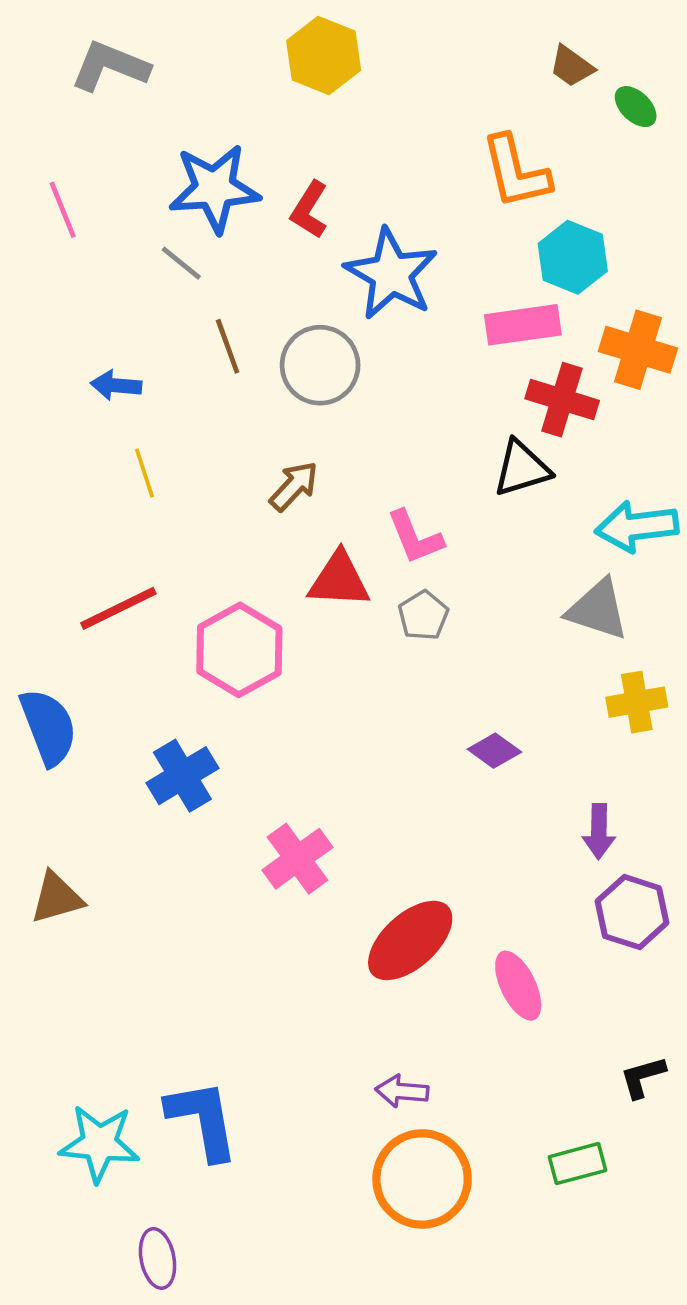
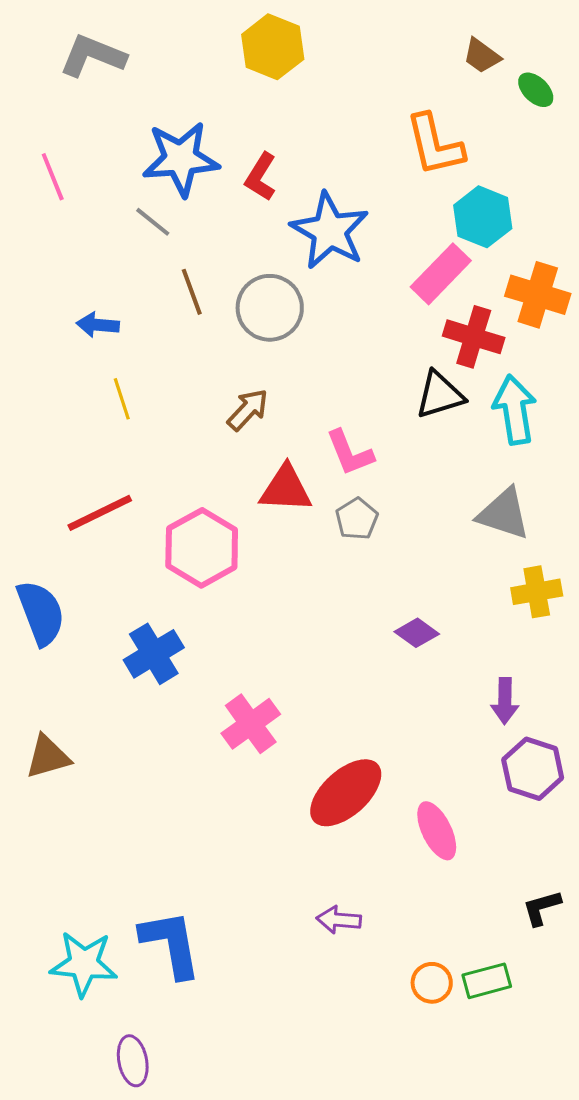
pink rectangle: (523, 325) -> (441, 274), turned -38
cyan arrow: (637, 527) -> (515, 410), moved, turned 88
orange circle: (422, 1179) -> (432, 983), moved, size x0.5

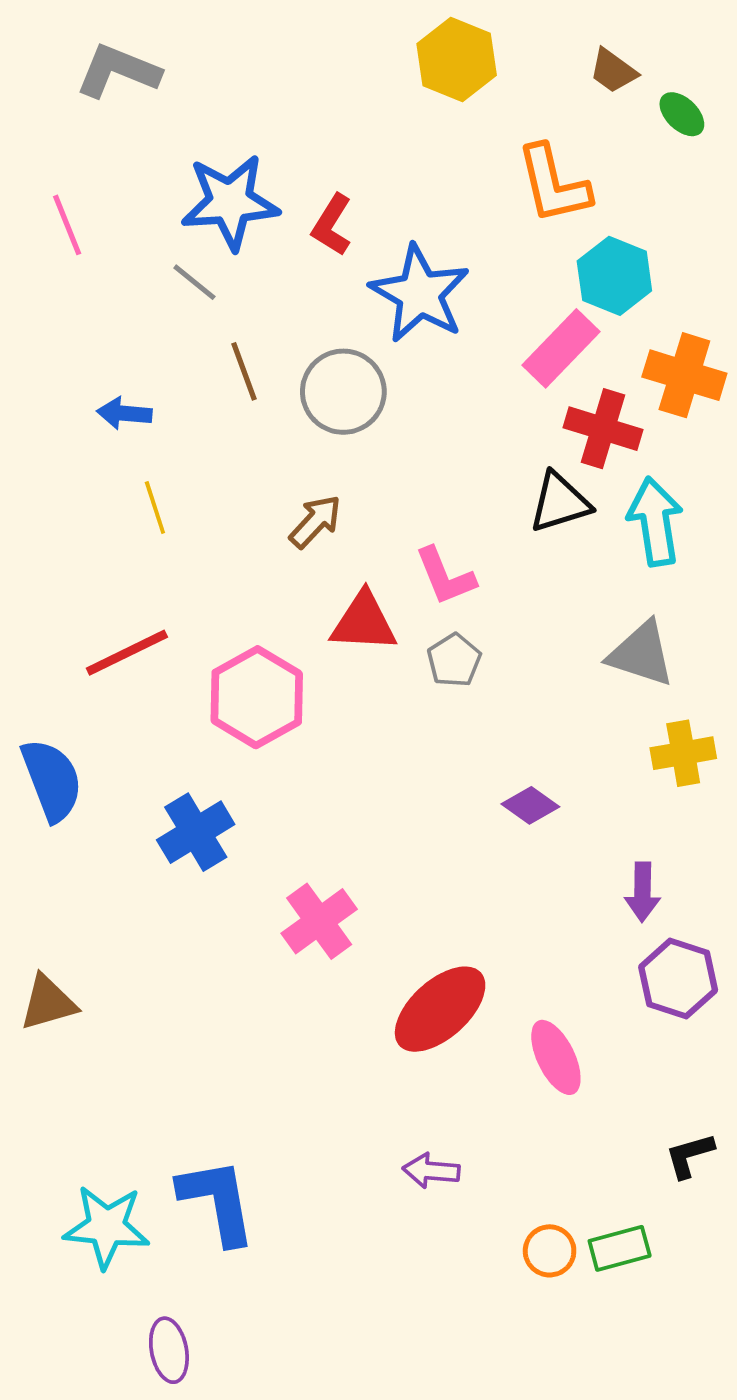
yellow hexagon: (273, 47) -> (457, 59), moved
brown triangle: (48, 757) -> (48, 1003), moved

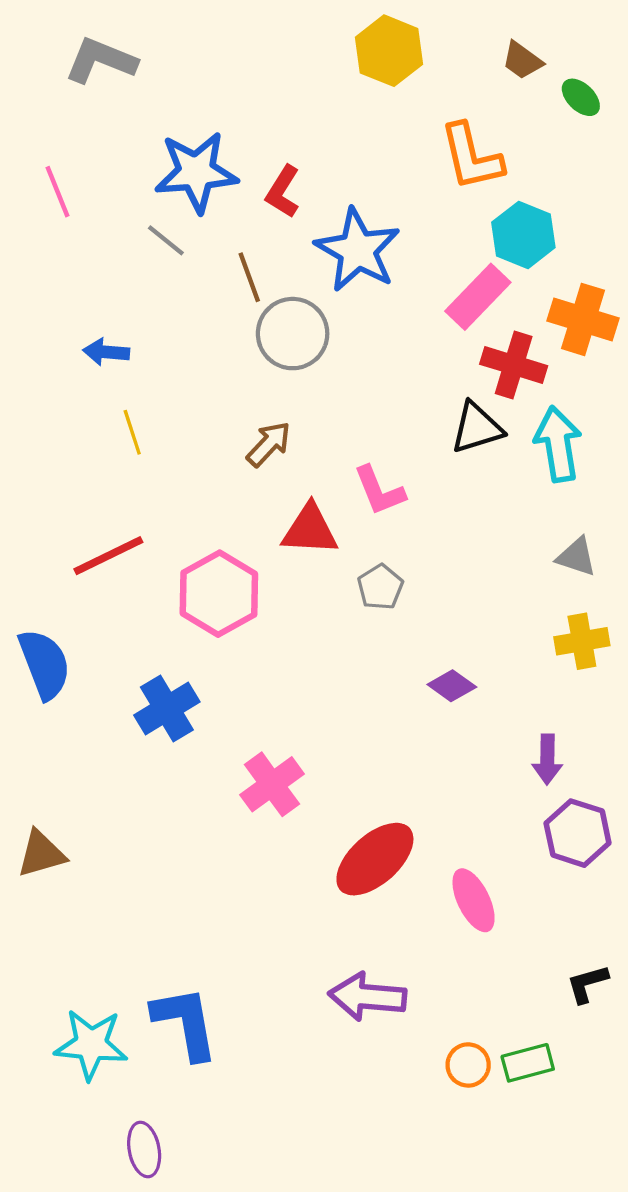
brown line: (244, 371) -> (249, 277), moved
gray triangle: (641, 654) -> (576, 557), moved, size x0.7
gray pentagon: (454, 660) -> (380, 587), moved
purple arrow: (431, 1171) -> (367, 997), size x1.6

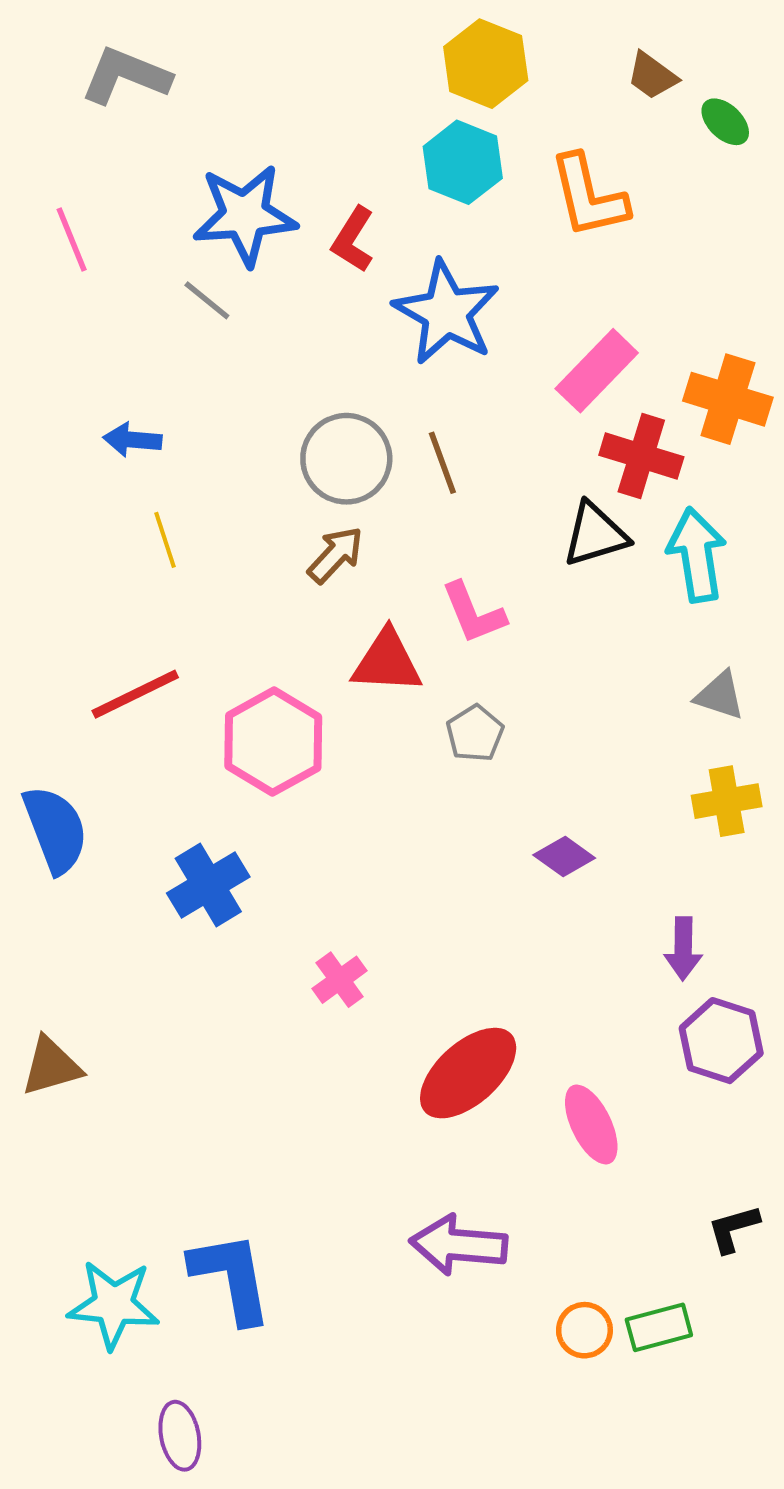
cyan hexagon: (523, 235) -> (463, 162), moved
brown line: (249, 277) -> (442, 463), moved
gray circle: (293, 334) -> (346, 459), moved
pink cross: (272, 784) -> (340, 980), size x0.7

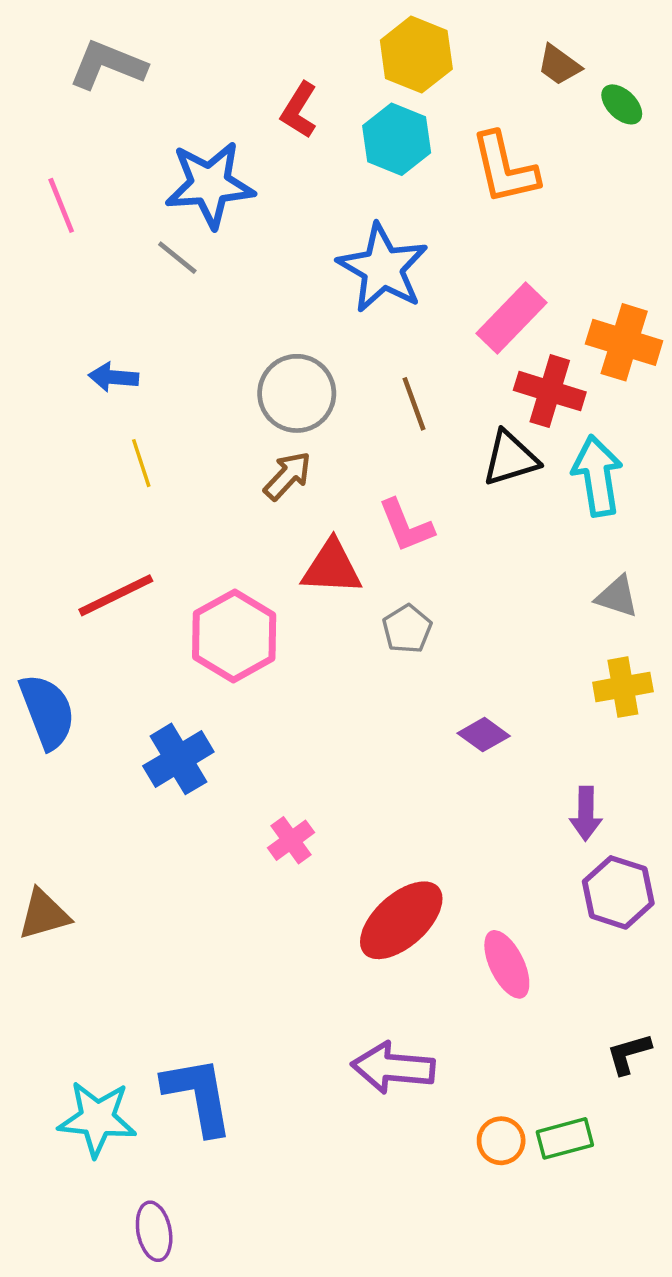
red L-shape: (353, 239) -> (299, 110), moved
brown line: (442, 463) -> (414, 404), moved

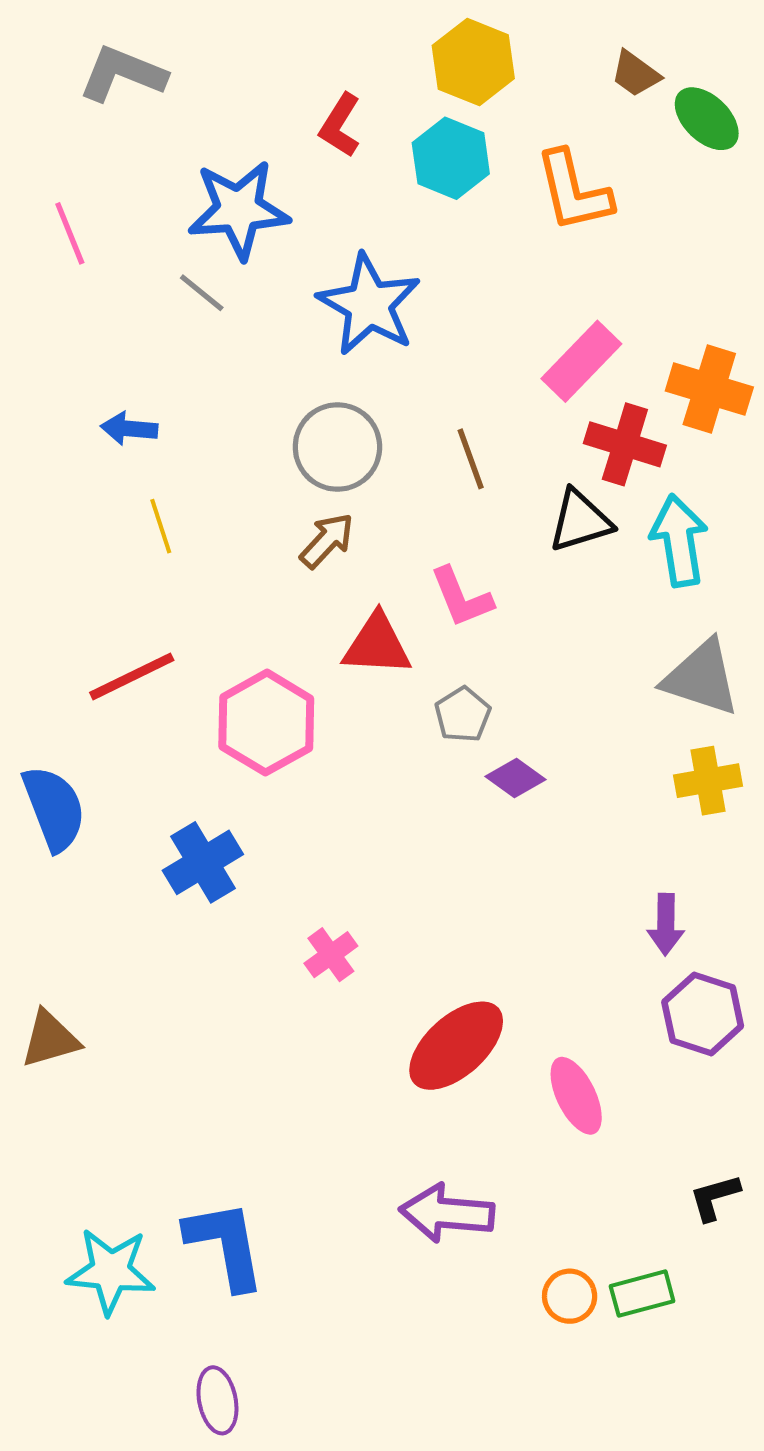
green ellipse: (622, 104) -> (707, 119), size x1.4
blue star: (383, 268) -> (369, 305), moved
gray triangle: (617, 596) -> (701, 678), size x1.6
purple diamond: (484, 735) -> (515, 778), moved
purple ellipse: (154, 1231) -> (217, 1400), moved

